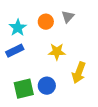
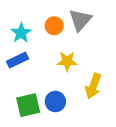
gray triangle: (68, 17) -> (80, 20), size x1.5

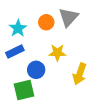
blue circle: (55, 102) -> (36, 70), moved

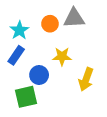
gray triangle: (68, 17) -> (74, 18), turned 45
blue rectangle: (15, 52) -> (16, 55), turned -30

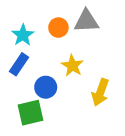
yellow star: (62, 56) -> (72, 66), turned 30

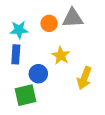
cyan star: (23, 35) -> (19, 30), turned 30
blue rectangle: (19, 64) -> (16, 54), turned -30

